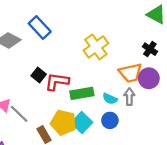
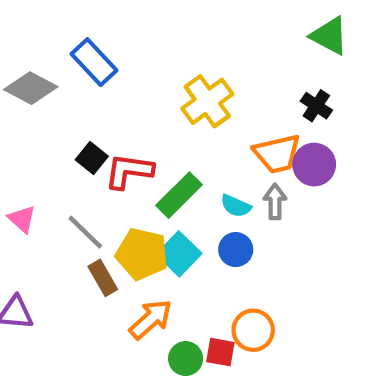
green rectangle: (82, 93) -> (179, 195), turned -35
gray line: (19, 114) -> (85, 232), moved

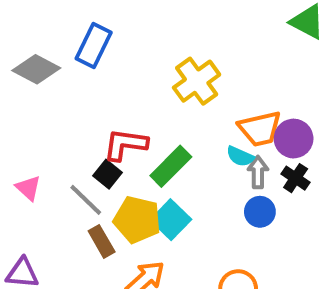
blue rectangle: (94, 62) -> (94, 46), turned 69
black cross: (316, 106) -> (296, 178), moved
black square: (92, 158) -> (107, 174), moved
cyan semicircle: (236, 206) -> (240, 156), moved
blue circle: (236, 250) -> (260, 212), moved

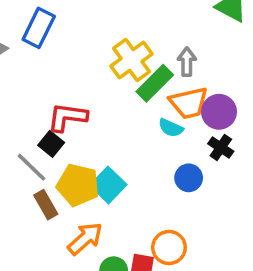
green rectangle: (171, 166) -> (155, 83), moved
gray arrow: (258, 172) -> (187, 62), moved

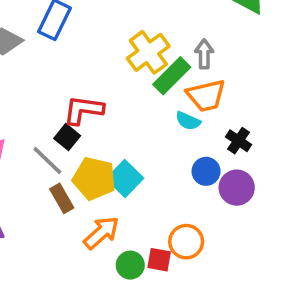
purple circle: (219, 112) -> (237, 188), moved

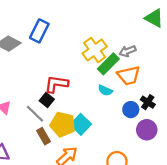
gray arrow: (204, 54) -> (128, 51), turned -112
cyan semicircle: (188, 121) -> (105, 90), moved
blue circle: (206, 171) -> (131, 110), moved

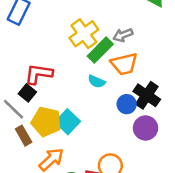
black cross: (148, 102) -> (147, 95), size x1.5

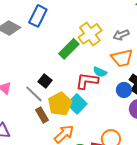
green rectangle: (100, 50) -> (69, 49), moved
red L-shape: (39, 74) -> (87, 81), moved
yellow pentagon: (46, 122) -> (60, 104), turned 30

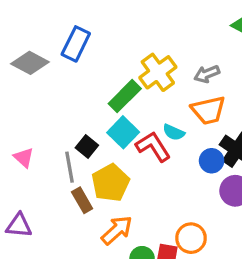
red L-shape: (87, 81) -> (153, 147), turned 50
gray line: (34, 94) -> (69, 167), turned 36
cyan square: (77, 104) -> (123, 132), moved

